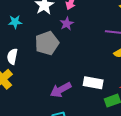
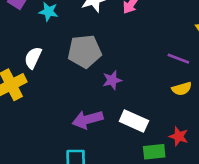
purple star: (67, 24) -> (112, 80), moved

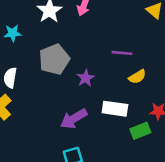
purple line: (178, 59) -> (122, 53), moved
yellow semicircle: (182, 89) -> (137, 77), moved

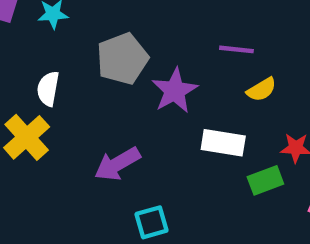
purple star: (86, 78) -> (175, 91), size x1.5
purple arrow: (74, 119) -> (117, 164), moved

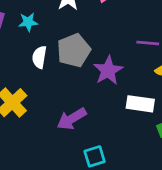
white semicircle: (48, 89) -> (39, 57), moved

